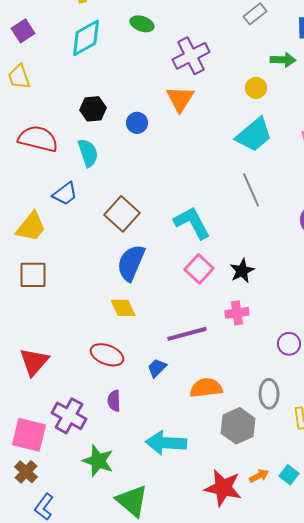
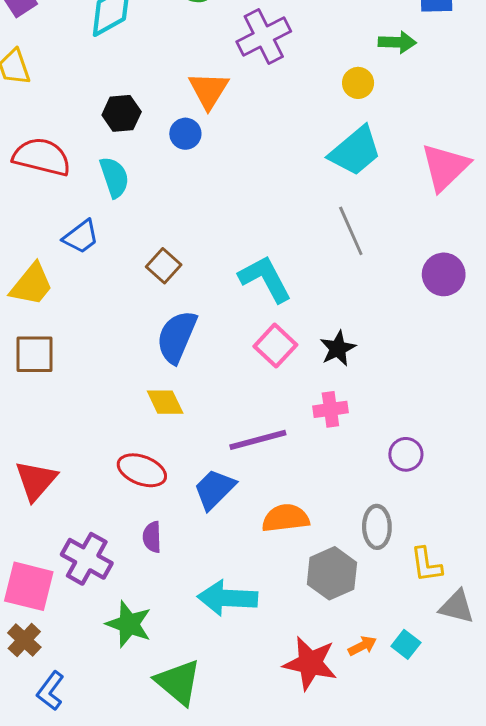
orange triangle: (180, 99) -> (209, 90), moved
brown square: (122, 214) -> (164, 266), size x0.7
blue trapezoid: (157, 368) -> (214, 489), size x1.5

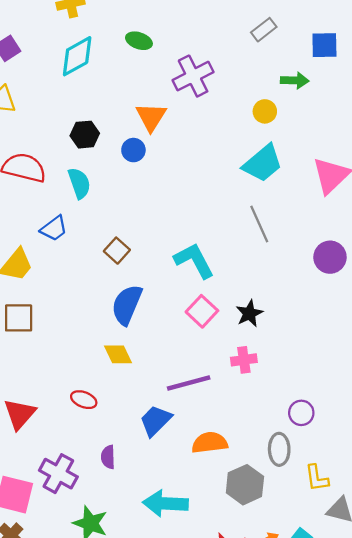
purple circle: (406, 454) -> (301, 413), moved
red ellipse: (142, 470) -> (84, 400), moved, size x0.7

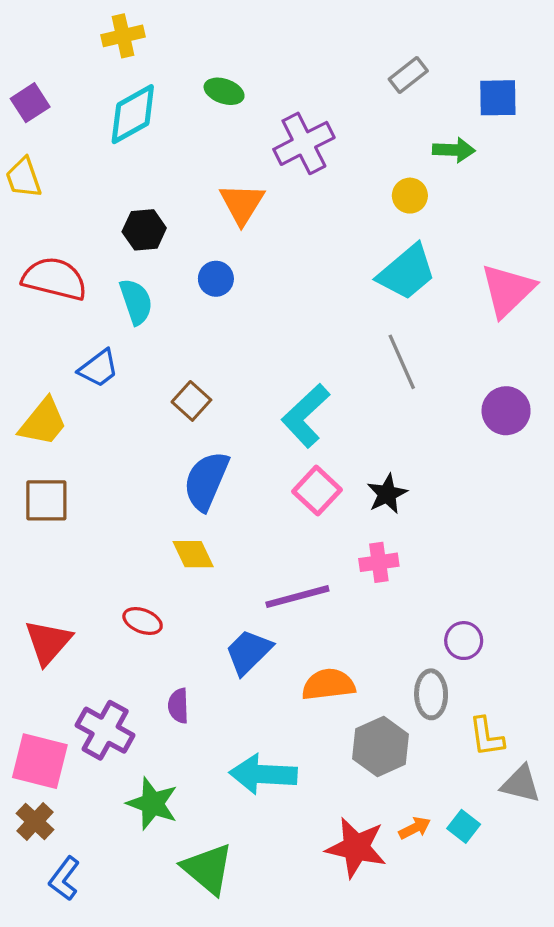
blue circle: (133, 150) -> (216, 279), moved
cyan L-shape: (194, 260) -> (306, 416), turned -105

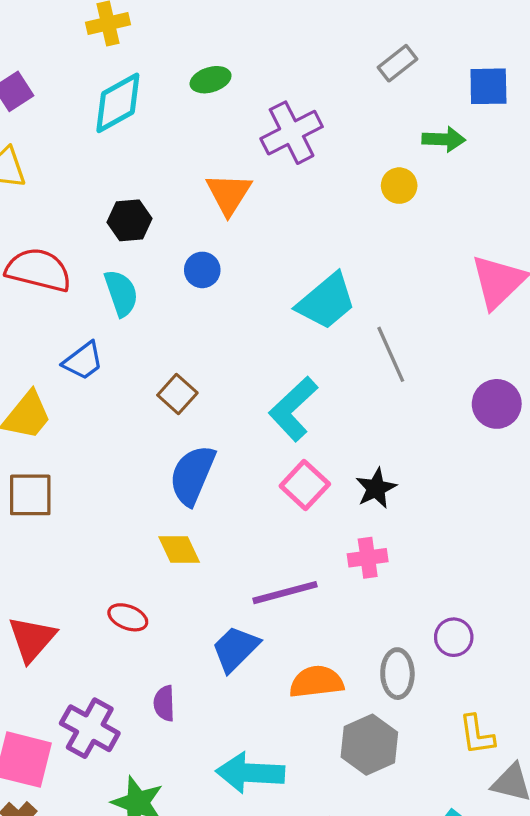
green ellipse: (224, 91) -> (211, 80), turned -36
cyan trapezoid: (407, 272) -> (326, 301), moved
gray ellipse: (431, 694) -> (397, 674), moved

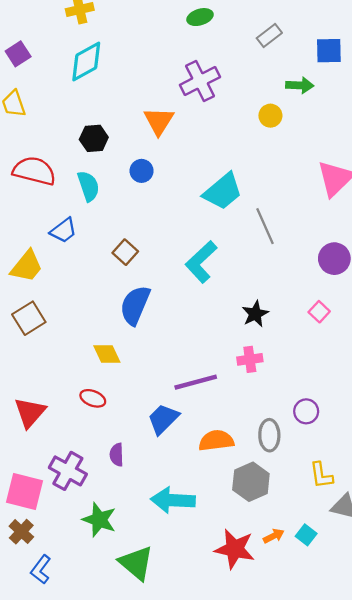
green ellipse: (211, 80) -> (200, 17), moved
pink square: (305, 485) -> (319, 312), moved, size x0.7
brown square: (30, 495) -> (29, 318), turned -32
yellow diamond: (179, 550) -> (107, 354), moved

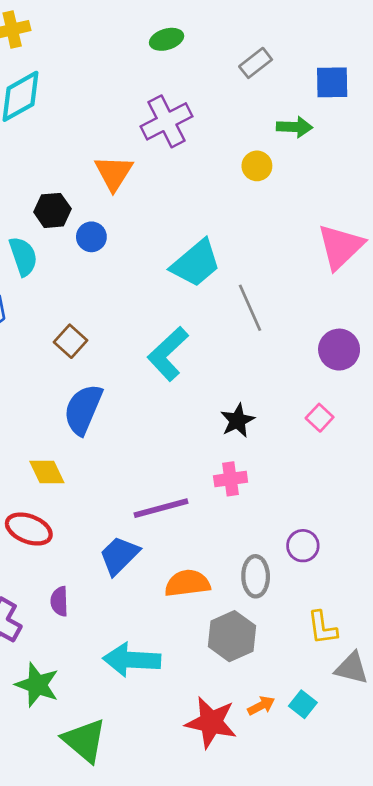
black hexagon: (94, 138) -> (52, 210), moved
red ellipse: (93, 398) -> (29, 529), size x1.4

